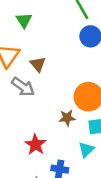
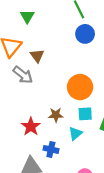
brown star: (67, 118) -> (56, 115), moved

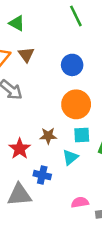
green triangle: (27, 16) -> (17, 23), turned -32
blue circle: (85, 34) -> (72, 65), moved
brown triangle: (37, 56) -> (26, 55), moved

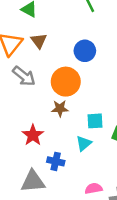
orange circle: (76, 104) -> (66, 82), moved
brown star: (48, 136) -> (60, 108), moved

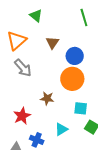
brown triangle: (39, 41) -> (52, 43), moved
orange circle: (66, 82) -> (72, 79), moved
cyan square: (95, 121) -> (81, 108), moved

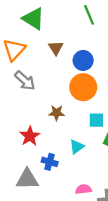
green triangle: (36, 16) -> (34, 19), size x1.5

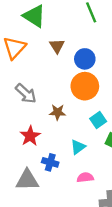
gray arrow: (25, 81) -> (26, 93), moved
cyan square: (96, 120) -> (98, 120), turned -35
pink semicircle: (83, 189) -> (85, 177), moved

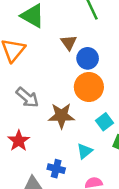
brown triangle: (57, 46) -> (69, 43), moved
brown star: (57, 112) -> (61, 116), size x1.5
red star: (30, 136) -> (19, 141), moved

